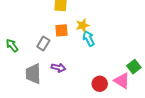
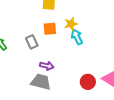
gray rectangle: (43, 43) -> (32, 42), turned -56
gray trapezoid: (33, 74) -> (41, 82), moved, turned 105

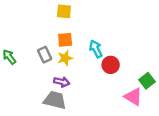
yellow star: (71, 24) -> (65, 58), moved
red circle: (88, 82) -> (111, 65), moved

